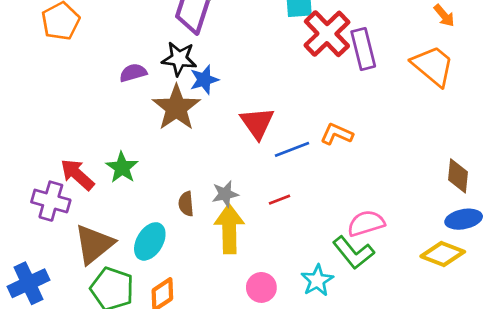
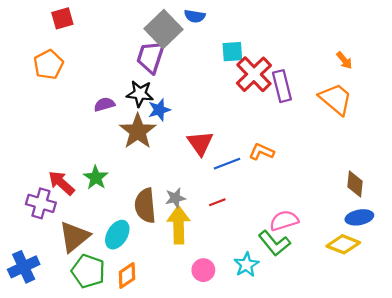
brown semicircle: (186, 204) -> (145, 206), size x1.8

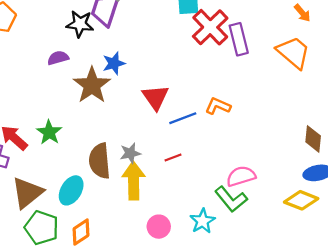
black star: (140, 94) -> (80, 24), moved

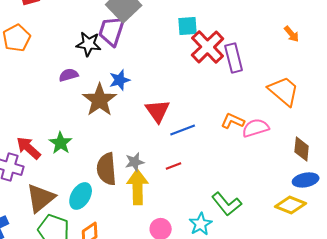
orange trapezoid: (293, 52) -> (284, 91), moved
orange L-shape: (218, 106) -> (233, 121), moved
pink semicircle: (241, 176) -> (256, 128), moved

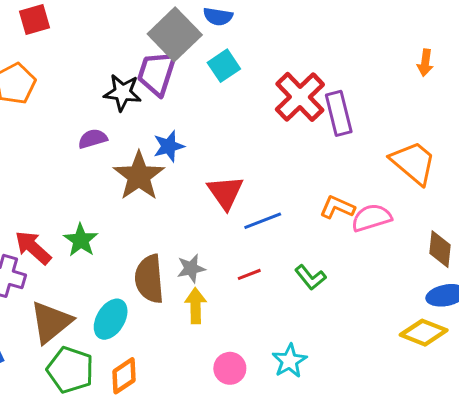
cyan square: (188, 26) -> (224, 66), moved, turned -30
orange arrow: (292, 34) -> (425, 63), moved, turned 48
yellow arrow: (138, 187) -> (196, 306), size x0.7
green L-shape: (227, 204) -> (310, 277), moved, size x0.7

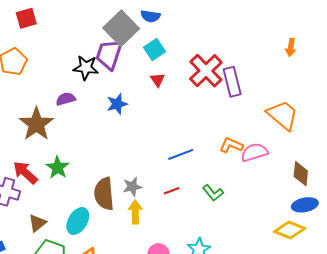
brown star: (139, 176) -> (36, 124), moved
red triangle: (225, 192) -> (157, 80), moved, size x0.6
brown triangle: (51, 322) -> (37, 223), size x0.6

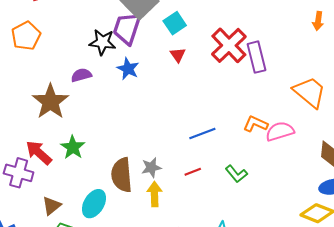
blue star: (117, 104) -> (128, 69), moved, turned -30

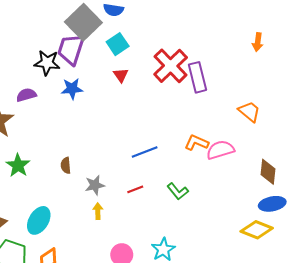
blue star: (128, 69) -> (72, 89), turned -30
orange trapezoid: (310, 92) -> (249, 112), size x0.7
brown semicircle: (122, 175) -> (66, 165), moved, size x0.5
yellow arrow: (155, 194) -> (98, 211), size x0.7

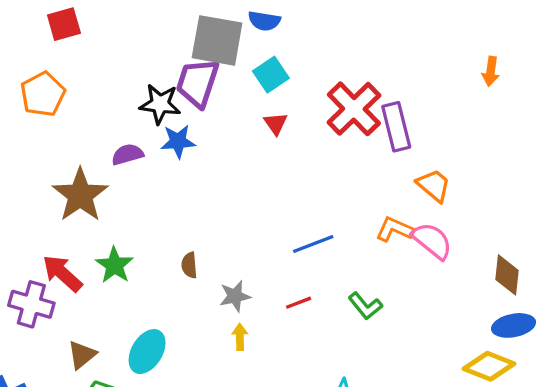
gray square: (83, 22) -> (217, 40), turned -36
blue star: (72, 89) -> (178, 141), moved
orange trapezoid: (249, 112) -> (434, 185), moved
pink semicircle: (220, 150) -> (432, 241), turned 56

